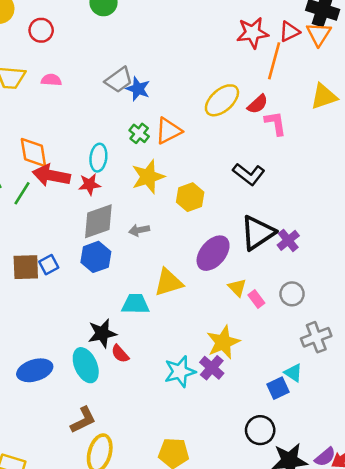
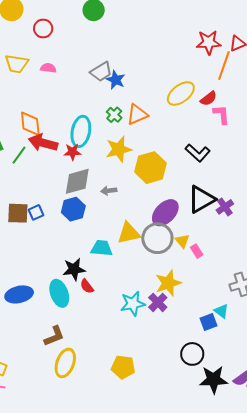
cyan ellipse: (98, 158) -> (81, 131), size x1.4
yellow hexagon: (190, 197) -> (150, 168), size x1.4
gray circle: (292, 294) -> (157, 238), moved, size x1.6

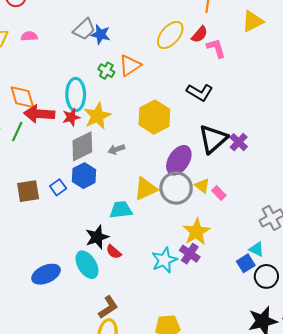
yellow star: (119, 149) -> (97, 116), moved
blue square: (36, 212) -> (58, 187), moved
brown L-shape: (54, 336) -> (108, 307), moved
black circle: (192, 354) -> (266, 276), moved

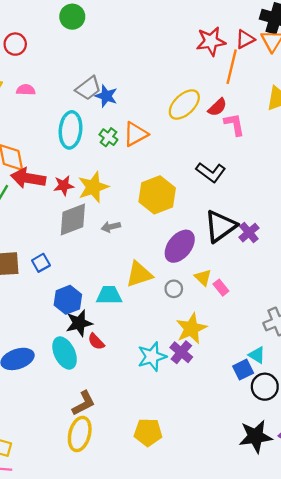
cyan ellipse: (76, 95) -> (71, 130), moved
blue hexagon: (84, 176) -> (68, 300), moved
gray circle: (176, 188) -> (174, 289), moved, size x0.5

